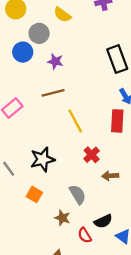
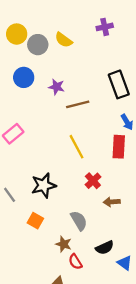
gray circle: (39, 33) -> (38, 45), moved
brown line: (53, 93) -> (78, 104), moved
red semicircle: (85, 235) -> (75, 262), moved

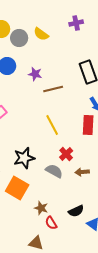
orange square: (35, 221) -> (17, 188), size x1.6
gray semicircle: (79, 221) -> (54, 171), moved, turned -30

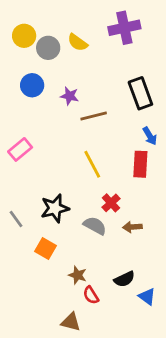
purple cross: (76, 23) -> (124, 28), size x1.6
orange square: (17, 188) -> (45, 248), size x0.7

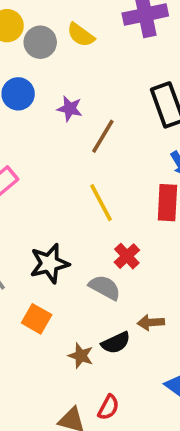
brown line: (94, 116) -> (103, 136), turned -45
brown arrow: (132, 227) -> (151, 322), moved
black semicircle: (124, 279) -> (116, 343), moved
red semicircle: (91, 295) -> (108, 407), moved, turned -120

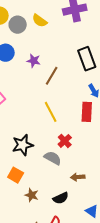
black semicircle: (116, 343) -> (61, 198), moved
brown star: (81, 356) -> (32, 195), moved

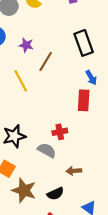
yellow line: (51, 112) -> (21, 81), moved
red cross: (65, 141) -> (60, 132), turned 32
brown star: (32, 195) -> (24, 190), size x1.6

